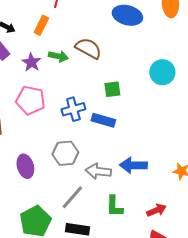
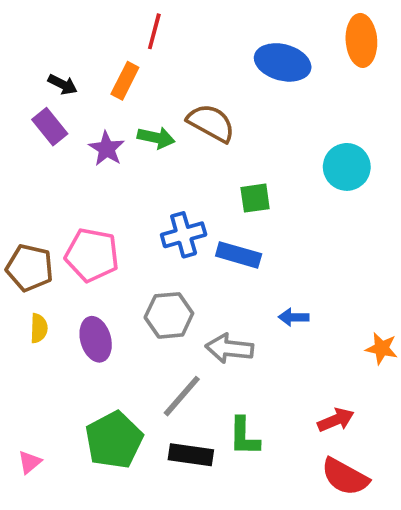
pink pentagon: (30, 100) -> (92, 255), moved
blue arrow: (133, 165) -> (294, 317), moved, size x0.6
green L-shape: (114, 206) -> (244, 436), moved

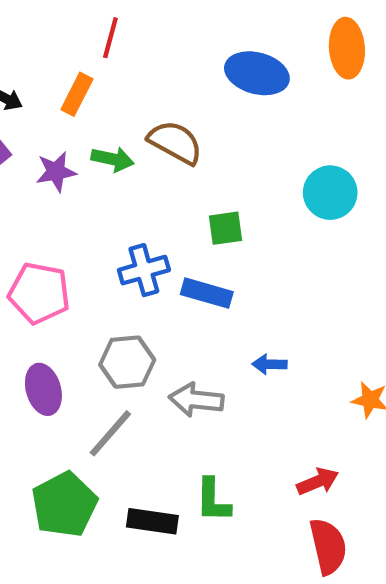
purple star: (107, 149) -> (56, 172), turned 30
gray line: (182, 396) -> (110, 433), moved
red semicircle: (345, 477) -> (328, 546), turned -132

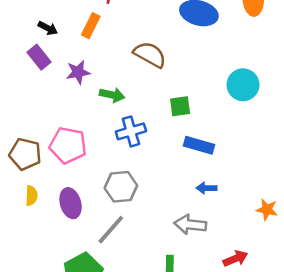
green arrow: (112, 159) -> (112, 95), moved
blue rectangle: (207, 293) -> (199, 145), moved
gray arrow: (196, 400) -> (190, 225), moved

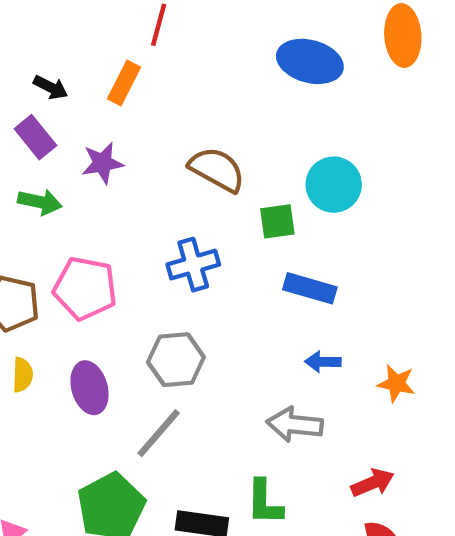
brown semicircle: (150, 55) -> (217, 169), moved
cyan circle: (243, 85) -> (334, 185), moved
green arrow: (112, 95) -> (40, 202), moved
orange star: (267, 209) -> (396, 383), moved

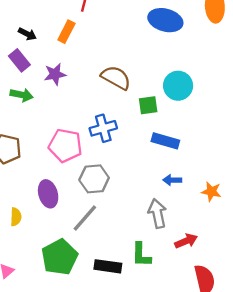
pink pentagon: (85, 288) -> (65, 146), moved
yellow semicircle: (22, 375) -> (16, 217), moved
gray arrow: (295, 424) -> (157, 213), turned 72
red arrow: (373, 483) -> (186, 241), moved

